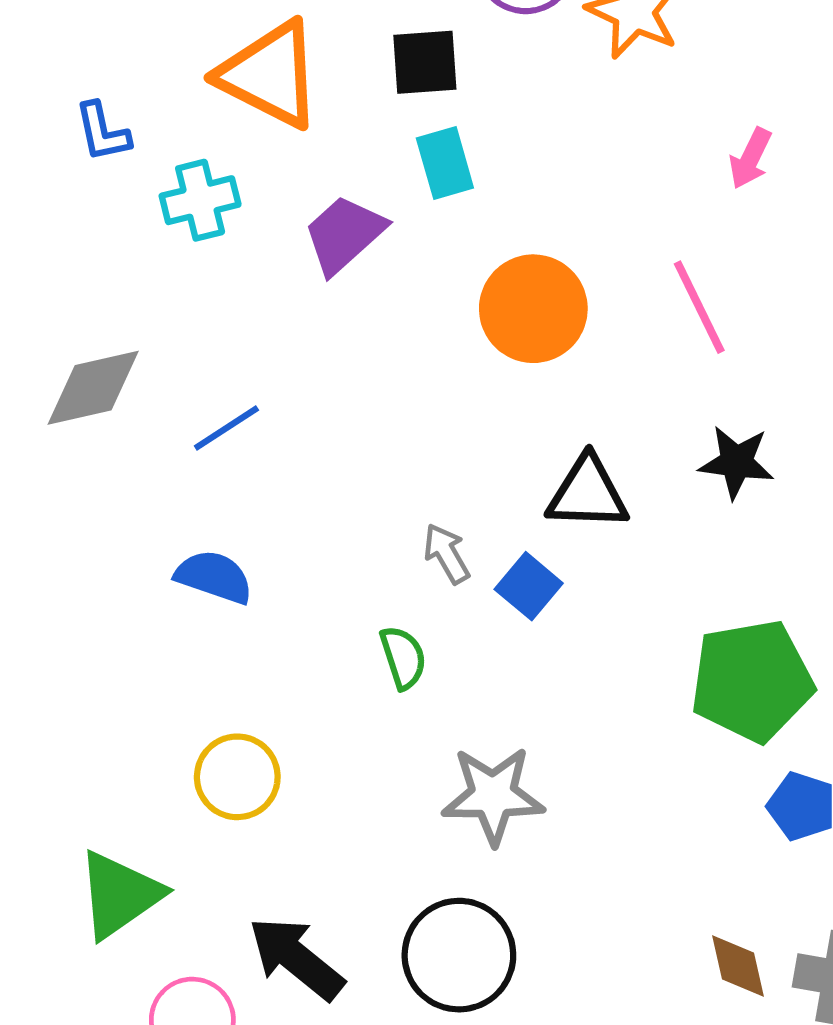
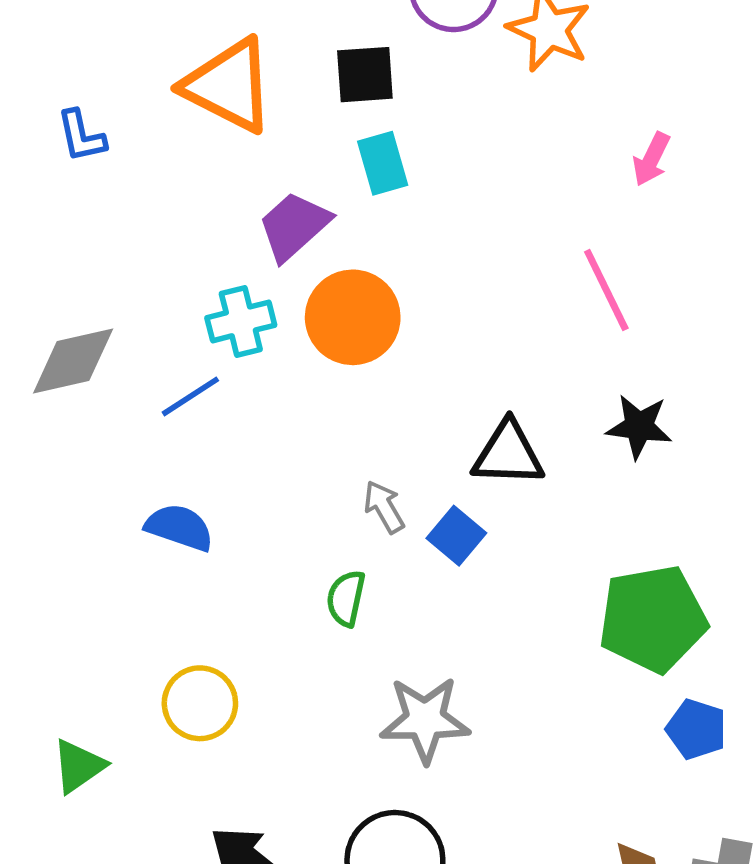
cyan cross: (200, 200) -> (241, 321), moved
orange circle: (533, 309) -> (353, 317), moved
green semicircle: (403, 657) -> (346, 598), turned -150
green triangle: (119, 895) -> (79, 766), moved, size x0.7

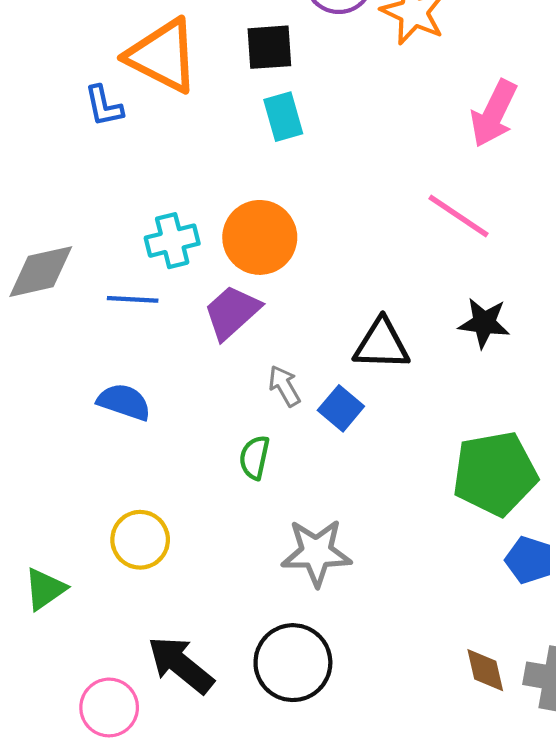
blue L-shape: (81, 136) -> (104, 106), moved
pink arrow: (651, 159) -> (494, 113), size x1.6
purple trapezoid: (294, 226) -> (232, 312), moved
pink line: (606, 290) -> (458, 216), turned -30
blue line: (190, 396) -> (133, 299), turned 36

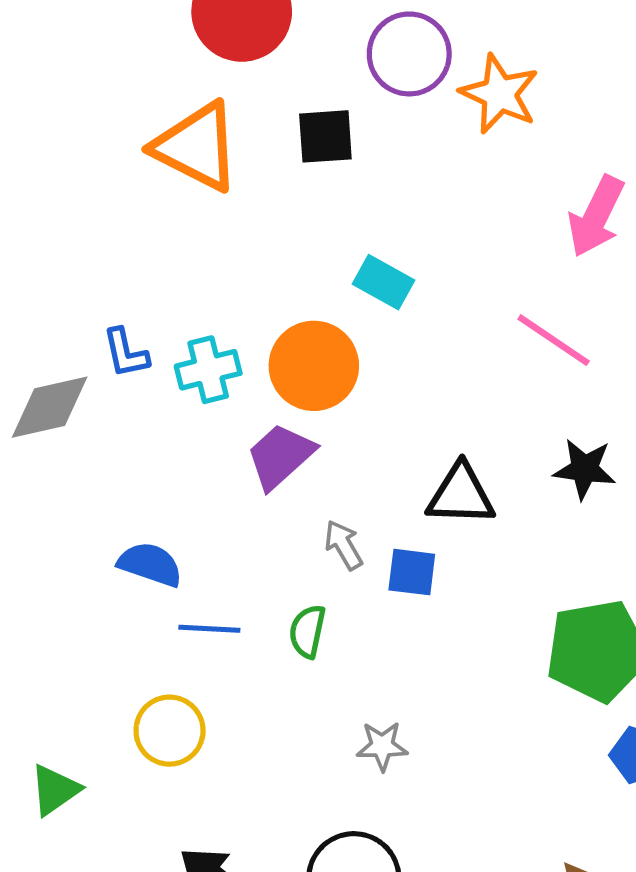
blue L-shape: (104, 106) -> (126, 353), moved
cyan rectangle: (283, 117) -> (383, 282), moved, turned -45
blue line: (133, 299) -> (209, 629), moved
blue square: (341, 408) -> (412, 572), turned -33
gray star: (316, 553) -> (382, 746), size x0.6

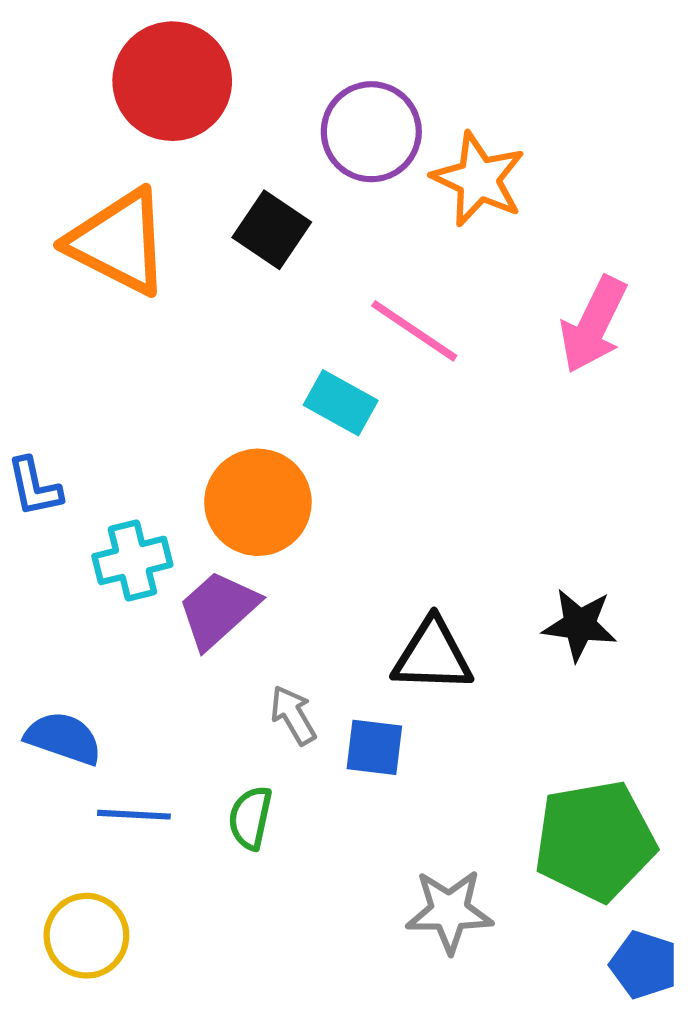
black square: (325, 136) -> (272, 230), turned 38
pink line: (554, 340) -> (414, 331), moved
cyan cross: (208, 370) -> (132, 560), moved
gray star: (382, 746) -> (449, 911), moved, size x1.4

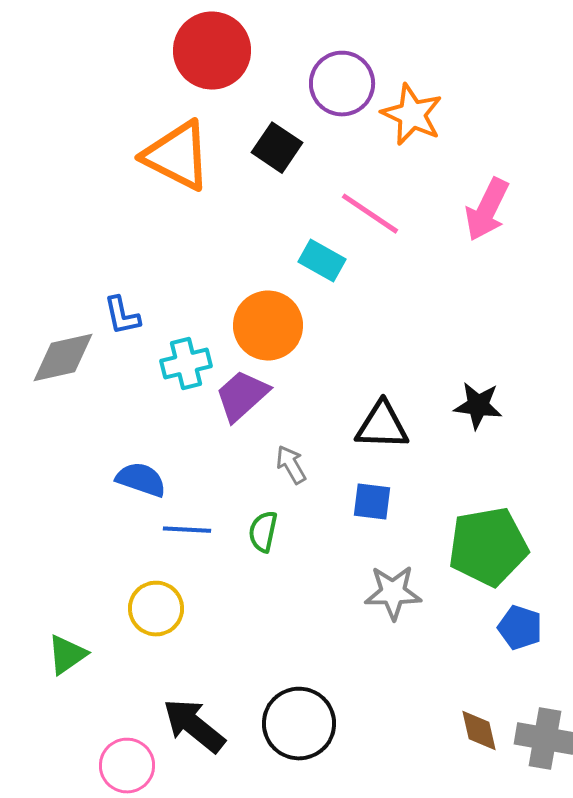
blue square: (374, 747) -> (372, 502), moved

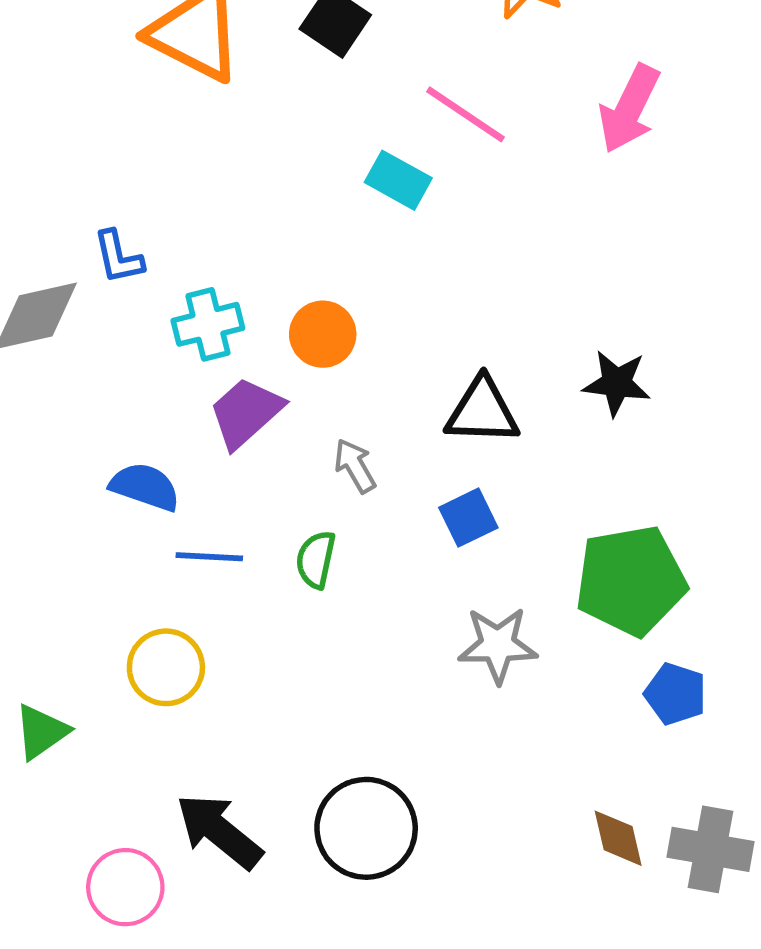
orange circle: (268, 326) -> (323, 334), moved, size x0.7
purple trapezoid: (242, 396) -> (246, 413), moved
blue square: (372, 502) -> (468, 518), turned -33

